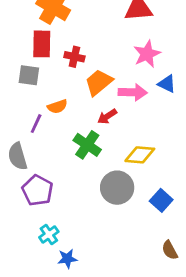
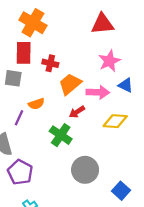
yellow diamond: (140, 155) -> (115, 121), moved
blue square: (161, 200) -> (121, 191), moved

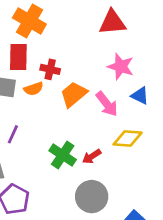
pink star: (109, 61) -> (121, 67), turned -30
pink arrow: (98, 92) -> (107, 104), turned 50
orange semicircle: (36, 104) -> (34, 89), moved
red arrow: (77, 112) -> (92, 156), moved

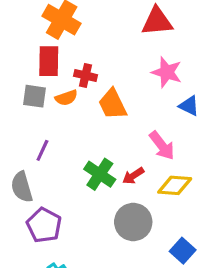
orange trapezoid: (74, 94) -> (113, 104), turned -76
pink arrow: (107, 104) -> (162, 146), moved
yellow diamond: (128, 138) -> (175, 185), moved

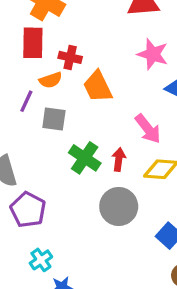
gray square: (34, 96) -> (54, 119), moved
purple line: (42, 150) -> (26, 101), moved
red arrow: (133, 176) -> (119, 160), turned 130

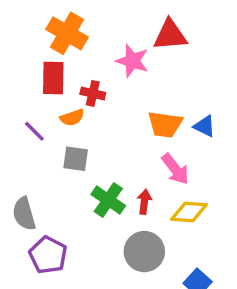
pink star: (153, 54) -> (132, 61), moved
orange trapezoid: (98, 87) -> (165, 124), moved, turned -56
purple line: (26, 101) -> (34, 131), moved, turned -70

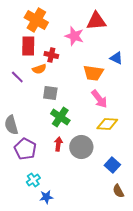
blue triangle: (204, 126) -> (116, 58), moved
gray square: (76, 159) -> (50, 93), moved
red arrow: (144, 202) -> (58, 144), moved

